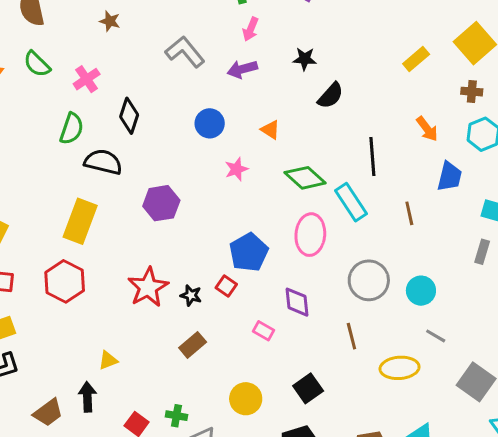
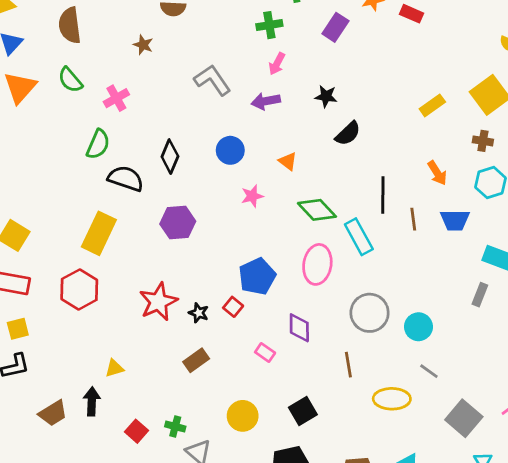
black diamond: (129, 116) -> (170, 157), moved
blue trapezoid: (450, 176) -> (455, 220), turned 72
brown line: (409, 213) -> (413, 219), moved

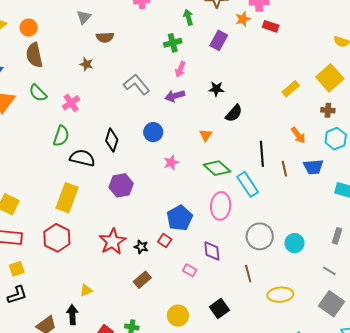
orange triangle: (288, 161) -> (206, 135), moved, turned 32
gray rectangle: (480, 295) -> (337, 236), moved
gray line: (429, 371) -> (329, 271), moved

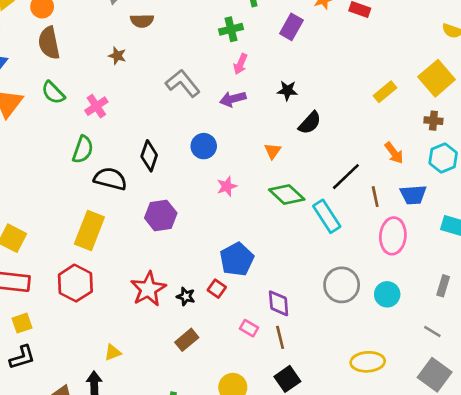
black line: (262, 154) -> (346, 177), turned 50
pink ellipse: (221, 206) -> (393, 236), moved
brown line: (248, 274) -> (280, 337), moved

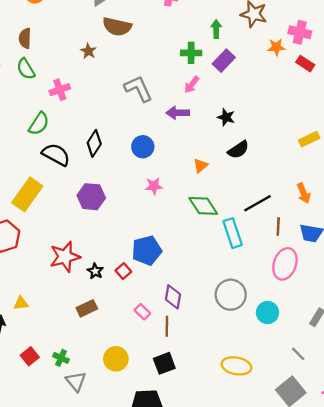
brown semicircle: (142, 21) -> (117, 27), size x1.4
purple rectangle: (291, 27) -> (224, 61), moved
brown semicircle: (49, 43) -> (25, 38), moved, size x0.7

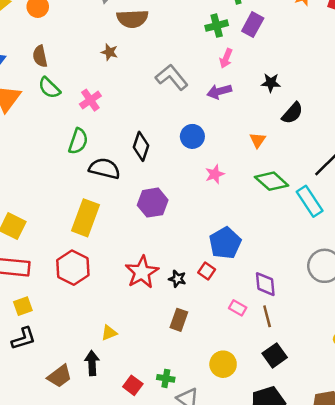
brown rectangle: (87, 308) -> (179, 320), turned -30

